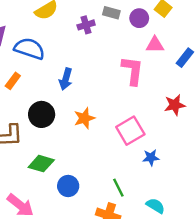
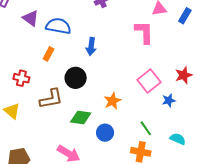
red star: (175, 105) -> (184, 75), moved
orange star: (84, 118) -> (113, 101), moved

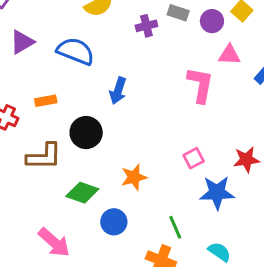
purple triangle: (31, 18) -> (22, 42), moved, turned 42
orange rectangle: (49, 54) -> (46, 101), moved, turned 40
pink square: (149, 81) -> (194, 158), size x0.6
blue star: (169, 100) -> (217, 193), size x1.6

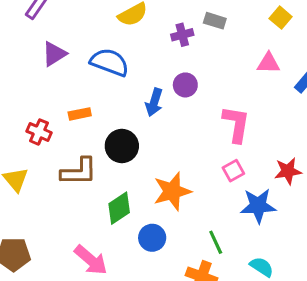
purple circle: (212, 21) -> (185, 85), moved
pink L-shape: (200, 85) -> (236, 124), moved
orange star: (134, 177) -> (172, 191), size x1.4
green diamond: (82, 193) -> (119, 208), turned -52

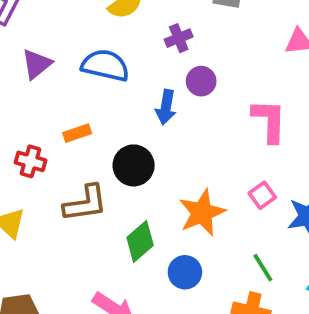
purple cross: (182, 35) -> (179, 38), moved
pink square: (233, 171) -> (262, 195), moved

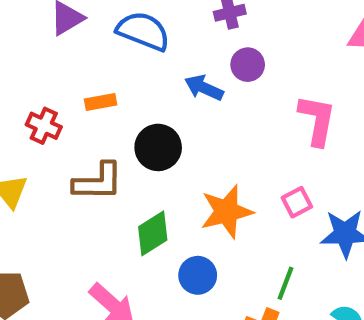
blue arrow: (166, 107) -> (204, 88), turned 96
green line: (263, 268) -> (285, 283), turned 44

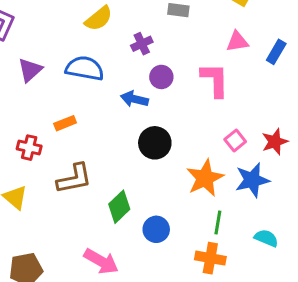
pink L-shape: (317, 120) -> (215, 80), moved
black circle: (158, 147) -> (155, 143), moved
pink square: (297, 202) -> (235, 141), moved
orange star: (227, 212) -> (205, 178), moved

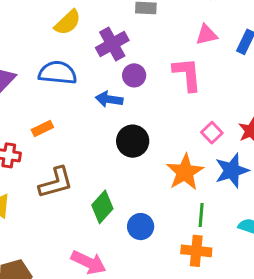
purple cross: (142, 44) -> (112, 44), size x1.5

